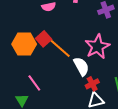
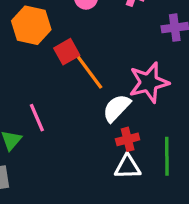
orange hexagon: (24, 44) -> (31, 25), moved
white semicircle: (81, 66) -> (117, 108), turned -120

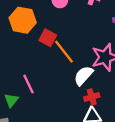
red square: (67, 52) -> (48, 38), turned -30

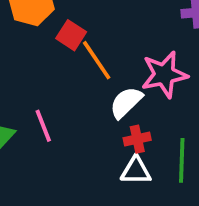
pink line: (29, 84) -> (43, 126), moved

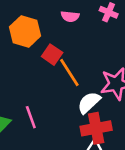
red cross: (137, 139) -> (96, 128), size x1.6

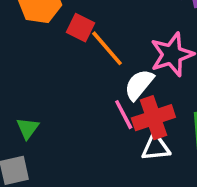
pink line: (31, 117) -> (124, 115), moved

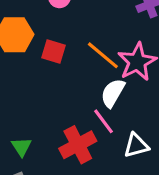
orange line: (107, 48) -> (103, 55), moved
red cross: (153, 118) -> (78, 145), moved

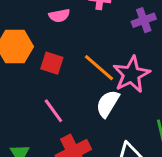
pink line: (104, 121) -> (53, 111), moved

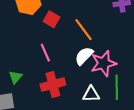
pink star: (131, 74) -> (103, 63), moved

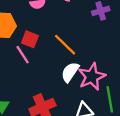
pink line: (45, 53) -> (23, 55), moved

